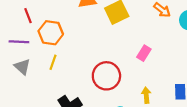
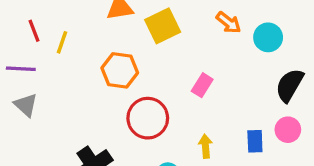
orange hexagon: (51, 33) -> (120, 70), moved
yellow line: (53, 62) -> (62, 42), moved

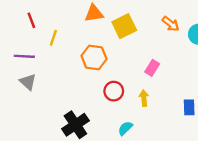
red line: (34, 31) -> (31, 20), moved
red circle: (148, 118) -> (114, 91), size x0.7
yellow arrow: (205, 146) -> (144, 98), moved

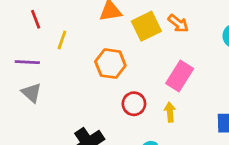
orange arrow: (171, 24) -> (178, 23), moved
pink rectangle: (152, 68) -> (180, 76), size x1.5

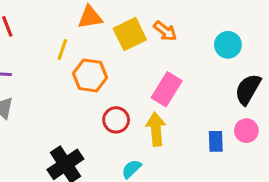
yellow line: (62, 40) -> (62, 49), moved
yellow arrow: (170, 112) -> (156, 129), size x1.5

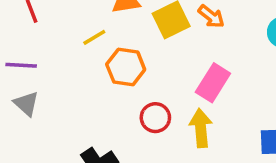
yellow line: (62, 49) -> (94, 37), turned 40

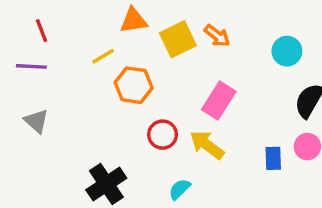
purple line: (21, 65) -> (31, 66), moved
yellow arrow: (201, 128) -> (207, 145), turned -48

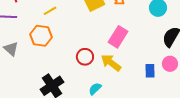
orange hexagon: (134, 85) -> (41, 36), moved

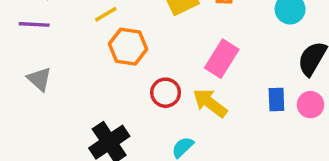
orange hexagon: (41, 36) -> (128, 47), moved
blue rectangle: (150, 71) -> (276, 99), moved

